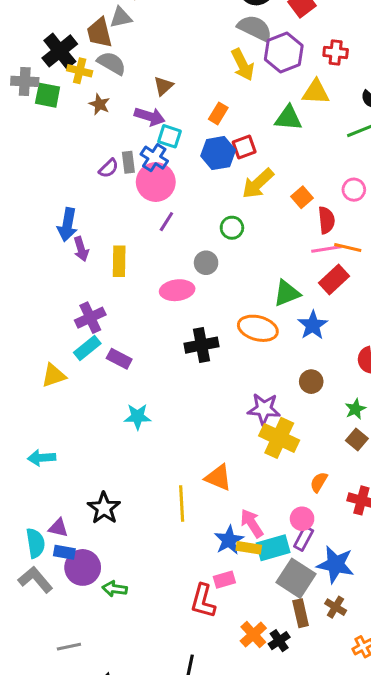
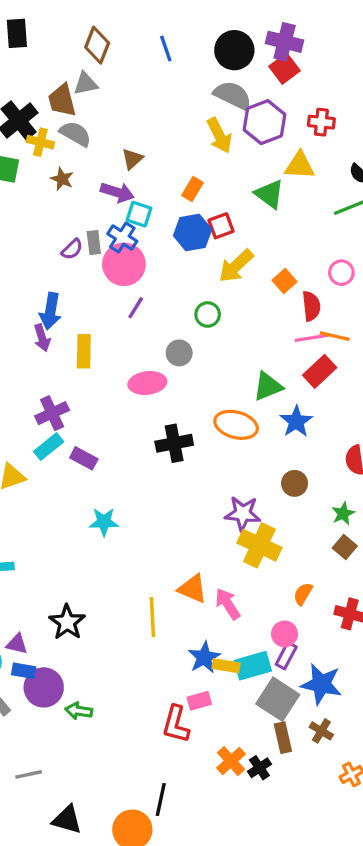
green triangle: (288, 118) -> (269, 194), turned 32
blue arrow: (67, 225) -> (50, 311), moved
pink arrow: (252, 523) -> (228, 604), moved

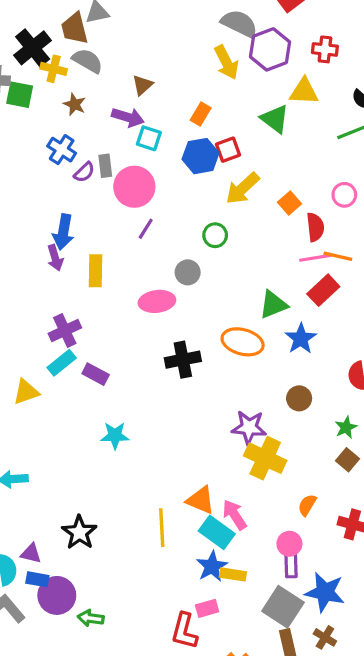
blue cross: (122, 238) -> (62, 150), moved
purple rectangle: (286, 656) -> (291, 565), turned -30
cyan rectangle: (253, 666) -> (217, 532), moved, turned 52

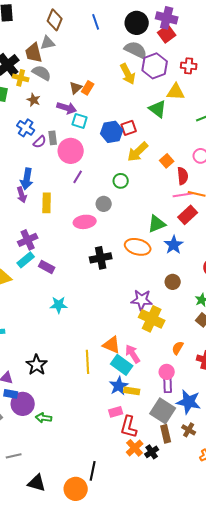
orange rectangle: (201, 114) -> (88, 88), moved
red L-shape: (184, 631) -> (129, 427), moved

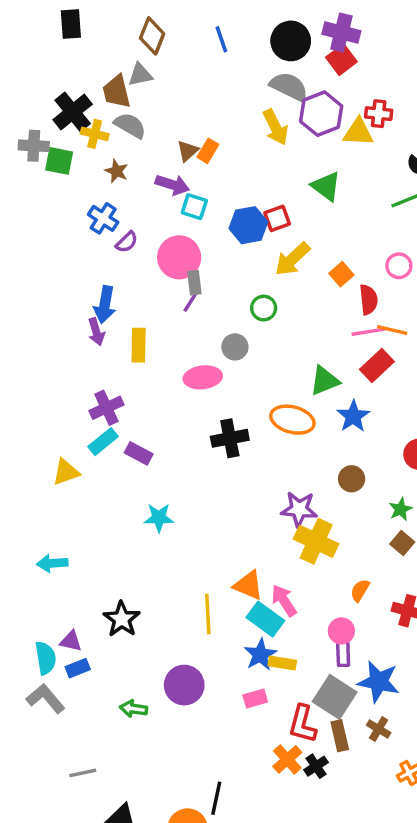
yellow triangle: (176, 92) -> (358, 132), moved
gray rectangle: (53, 138) -> (194, 283), moved
blue rectangle: (11, 394) -> (78, 668), turned -32
purple circle: (23, 404) -> (184, 685), moved
red L-shape: (129, 427) -> (303, 724), moved

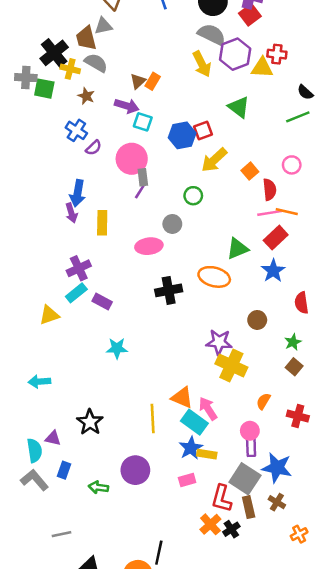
blue star: (353, 416) -> (273, 271), moved
blue rectangle: (78, 668) -> (64, 470), moved, turned -49

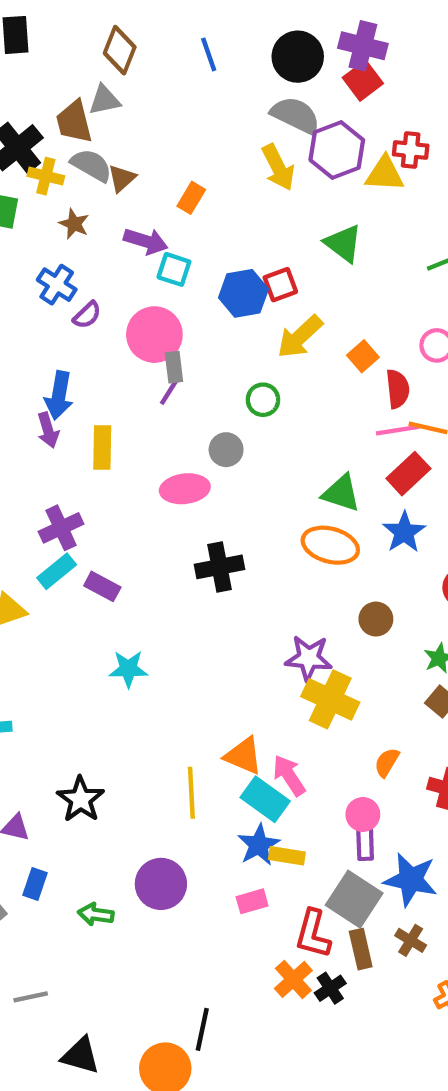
brown triangle: (138, 81) -> (122, 178), moved
green triangle: (238, 249) -> (341, 493), turned 40
orange ellipse: (214, 277) -> (330, 545), moved

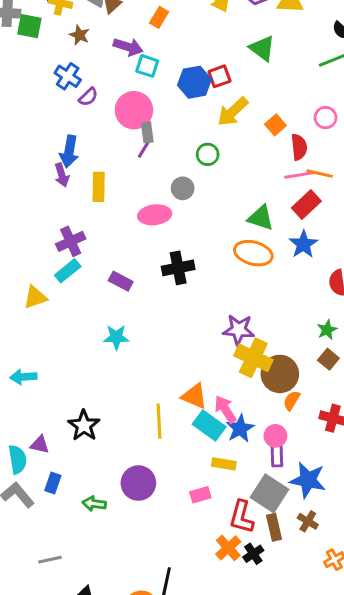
purple rectangle: (102, 586) -> (121, 281), moved
brown circle: (376, 619) -> (280, 374), moved, size x1.6
blue star: (259, 845) -> (240, 428), moved

